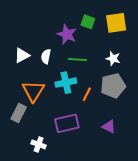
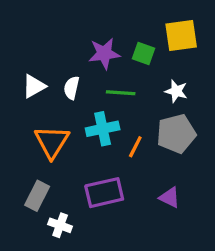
green square: (88, 22) -> (143, 54), moved
purple star: (67, 34) -> (104, 54), turned -30
gray rectangle: (19, 113) -> (37, 196), moved

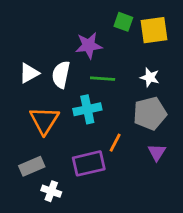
green square: (143, 54) -> (123, 22), moved
white semicircle: (72, 88) -> (61, 75), size x1.4
orange line: (135, 147) -> (115, 143), moved
gray rectangle: (37, 196) -> (32, 166), turned 40
purple triangle: (170, 197) -> (157, 152), moved, turned 36

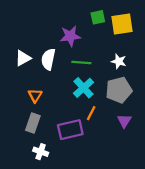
green square: (123, 22) -> (98, 17), turned -32
cyan cross: (87, 109) -> (84, 88), moved, turned -30
orange triangle: (44, 120) -> (35, 96), size x0.6
gray rectangle: (32, 166) -> (33, 123), moved, turned -48

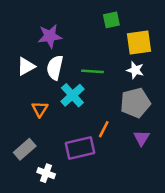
yellow square: (122, 24) -> (139, 42), moved
purple star: (70, 36) -> (50, 36), moved
cyan cross: (84, 88) -> (72, 95), moved
gray rectangle: (33, 123) -> (25, 149), moved, turned 30

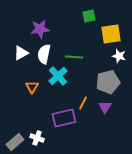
white star: (135, 70) -> (119, 56), moved
purple triangle: (142, 138) -> (105, 107), moved
gray rectangle: (25, 149) -> (15, 142), moved

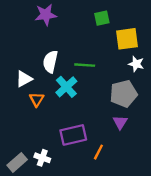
purple star: (40, 29) -> (46, 15), moved
white triangle: (21, 53) -> (24, 79), moved
orange line: (83, 103) -> (98, 152), moved

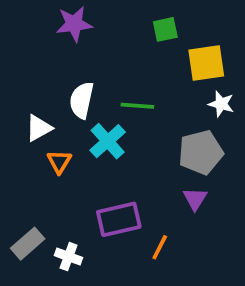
gray rectangle: (17, 162) -> (28, 244), moved

